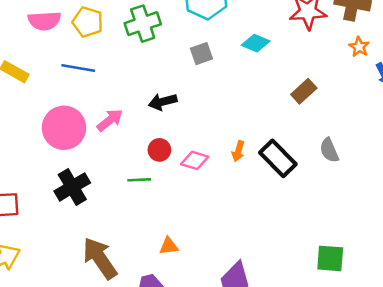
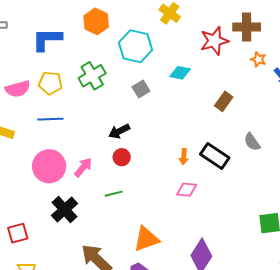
pink arrow: (110, 120) -> (83, 167), moved
red circle: (159, 150) -> (122, 157), moved
pink diamond: (195, 160) -> (187, 190), moved
orange triangle: (169, 246) -> (146, 239), size x1.8

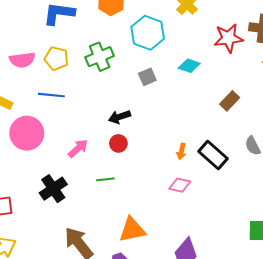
pink circle: (49, 166) -> (27, 133), moved

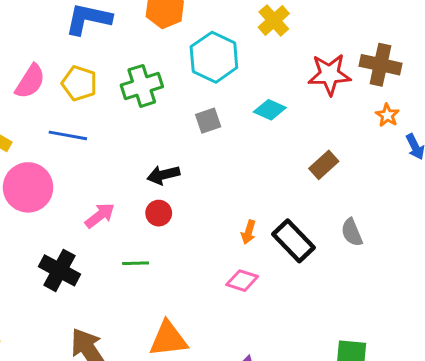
pink semicircle: (22, 60) -> (30, 81), turned -55
black cross: (53, 189) -> (60, 270), turned -32

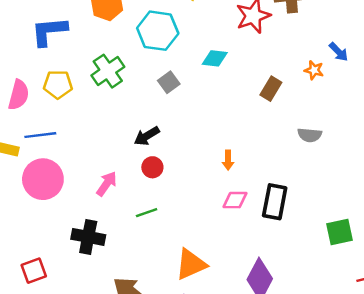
orange star: (387, 115) -> (314, 70), moved
blue line: (68, 135) -> (40, 135), moved
gray semicircle: (352, 232) -> (310, 135), turned -45
black rectangle: (294, 241) -> (275, 202), moved, turned 72

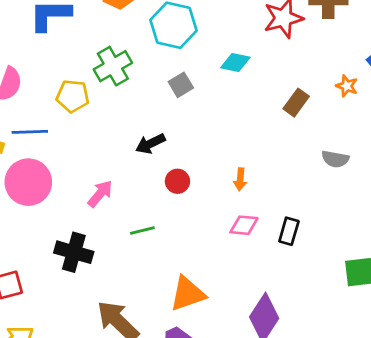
yellow pentagon: (58, 84) -> (73, 96), moved
red circle: (152, 167) -> (177, 181), moved
black rectangle: (275, 202) -> (289, 231), size x0.7

